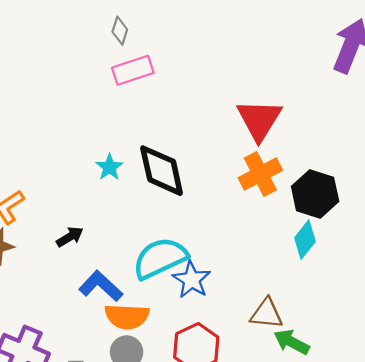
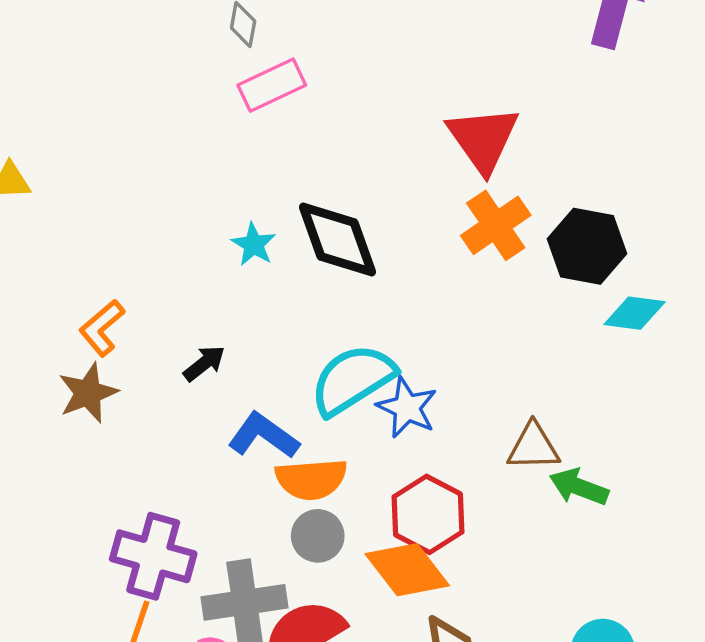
cyan diamond: (305, 240) -> (635, 313), moved, turned 66

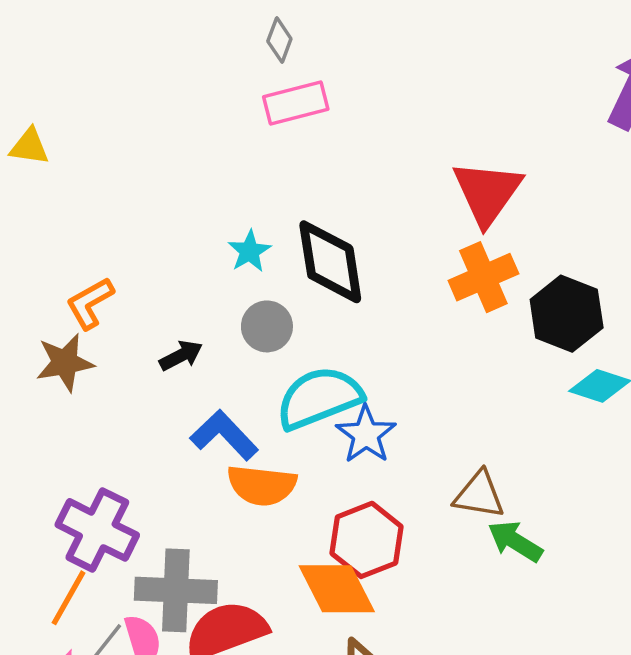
gray circle: (318, 536) -> (267, 326), moved

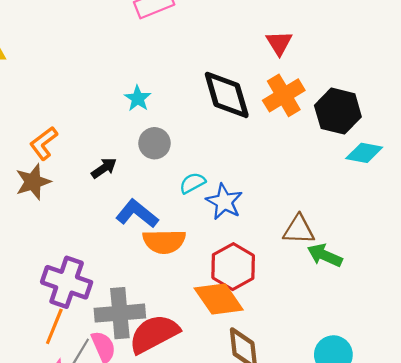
red triangle: (487, 193) -> (279, 43), size x0.6
black diamond: (330, 262) -> (227, 95), moved
cyan semicircle: (319, 398) -> (192, 183), size x0.5

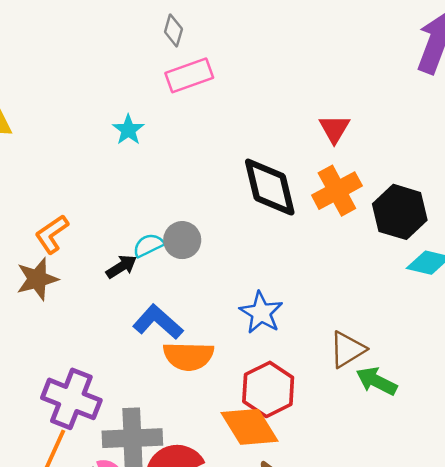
cyan star: (138, 98) -> (128, 130), moved
cyan semicircle: (192, 183) -> (148, 245), moved
brown triangle: (299, 230) -> (347, 349), turned -36

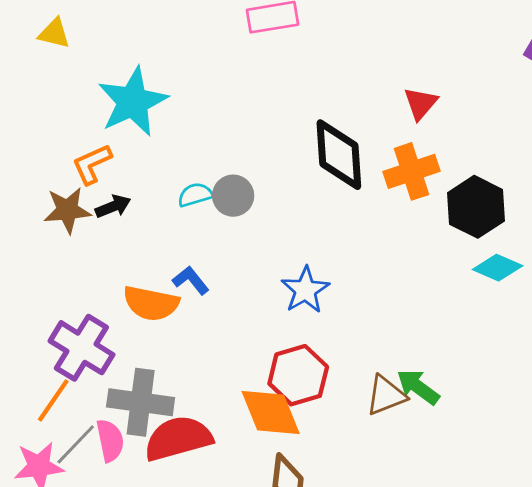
cyan star: (128, 130) -> (133, 102), moved, size x2.0
black arrow: (121, 267) -> (113, 206), moved
blue L-shape: (158, 322) -> (191, 280), size x0.7
brown triangle: (347, 349) -> (386, 395), moved
orange semicircle: (188, 356) -> (151, 303), moved

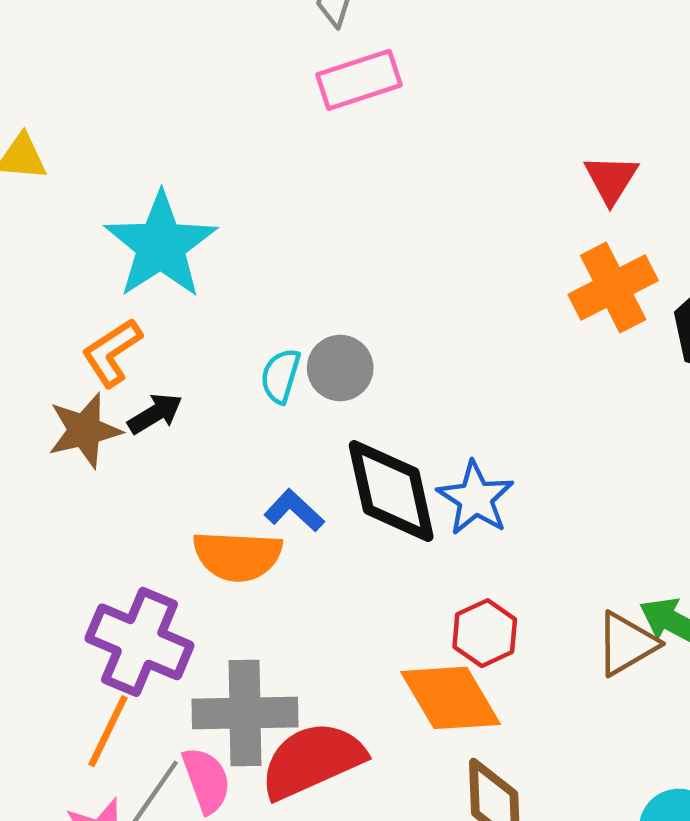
black diamond: (339, 155) -> (391, 491), moved
cyan semicircle: (195, 195) -> (281, 376), turned -48
red hexagon: (298, 375) -> (485, 633), size x0.7

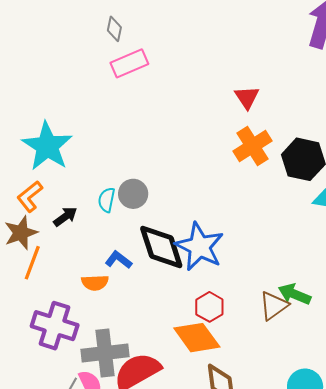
black arrow: (155, 414) -> (65, 217), moved
blue star: (475, 498) -> (200, 247), size x1.4
orange semicircle: (238, 556) -> (95, 283), size x0.7
orange line: (108, 731) -> (32, 263), moved

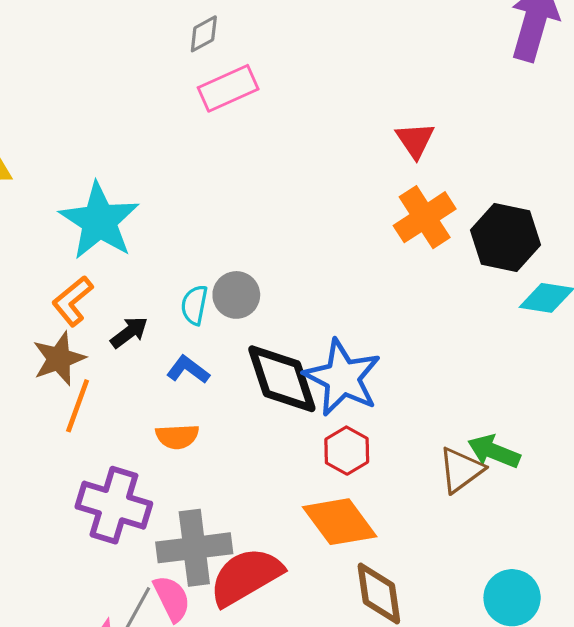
gray diamond: (114, 29) -> (204, 34), turned 50
blue L-shape: (118, 260) -> (188, 370), moved
red hexagon: (209, 307) -> (347, 451), moved

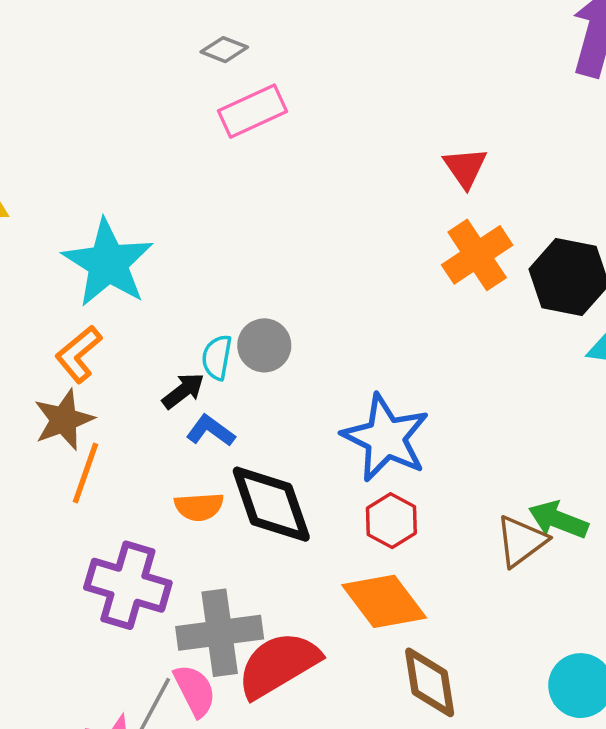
gray diamond: (204, 34) -> (224, 50), turned 51
black arrow: (129, 332) -> (183, 391), moved
black diamond: (282, 379) -> (271, 504), moved

